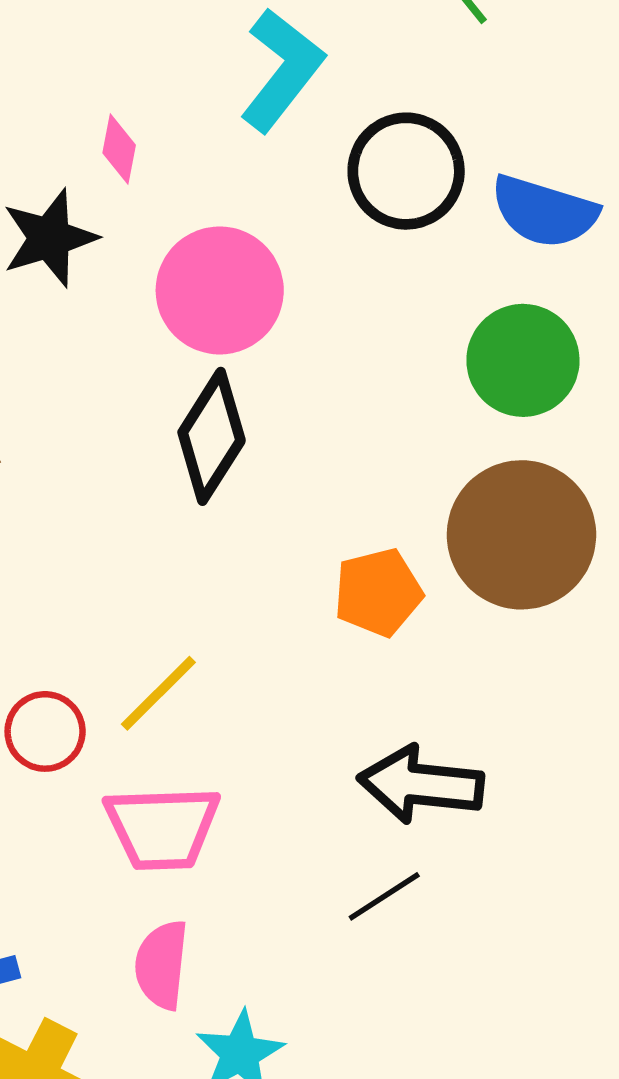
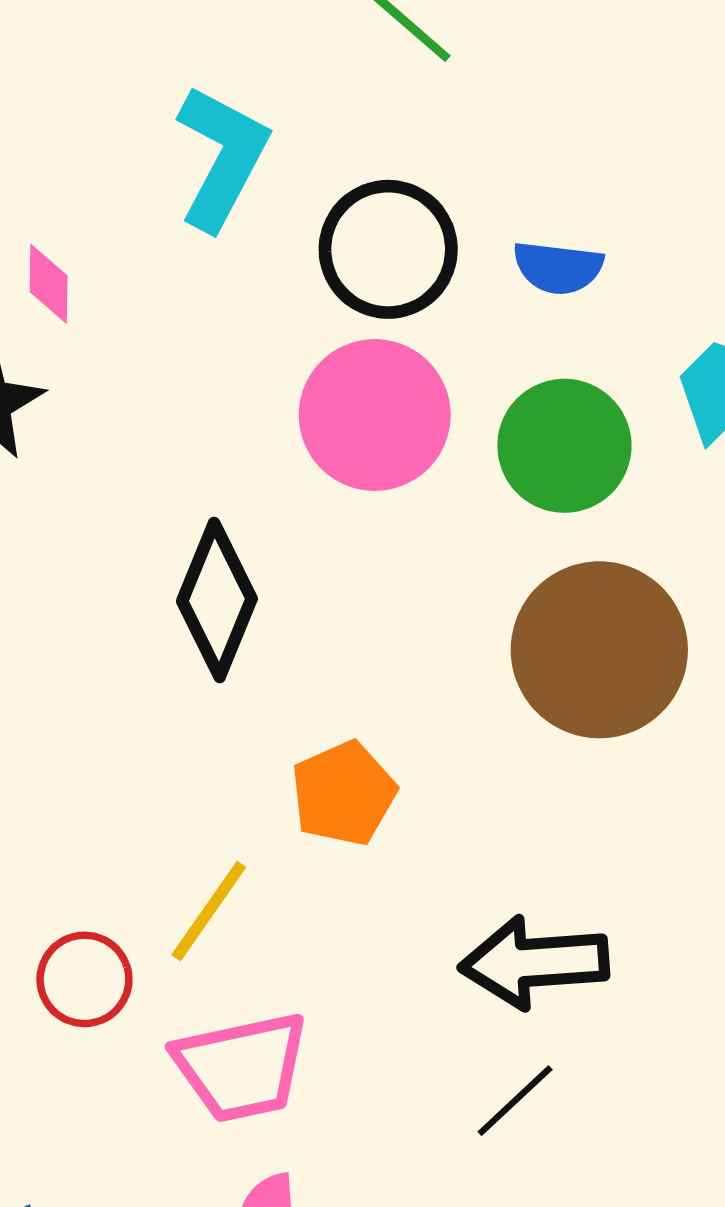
blue semicircle: (544, 212) -> (558, 268), size x0.7
pink circle: (220, 290) -> (375, 415), moved
orange pentagon: (378, 592) -> (344, 794), moved

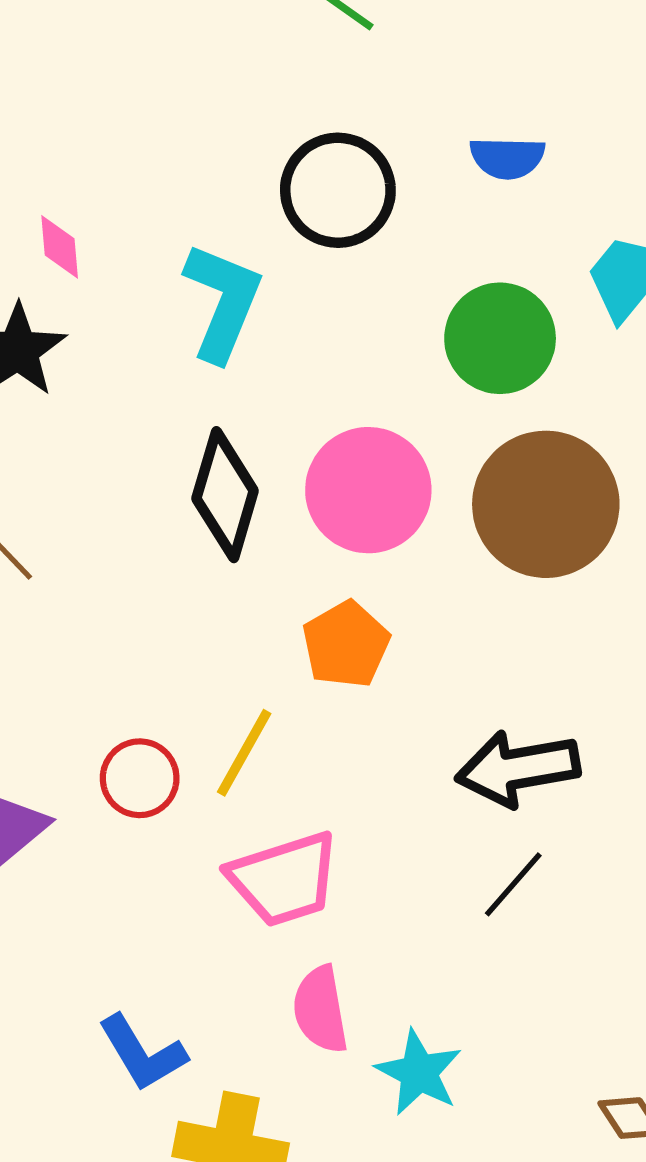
cyan L-shape: (222, 157) -> (223, 302), moved
blue semicircle: (558, 268) -> (507, 158), moved
pink circle: (375, 415) -> (368, 490), moved
red circle: (84, 979) -> (140, 778), moved

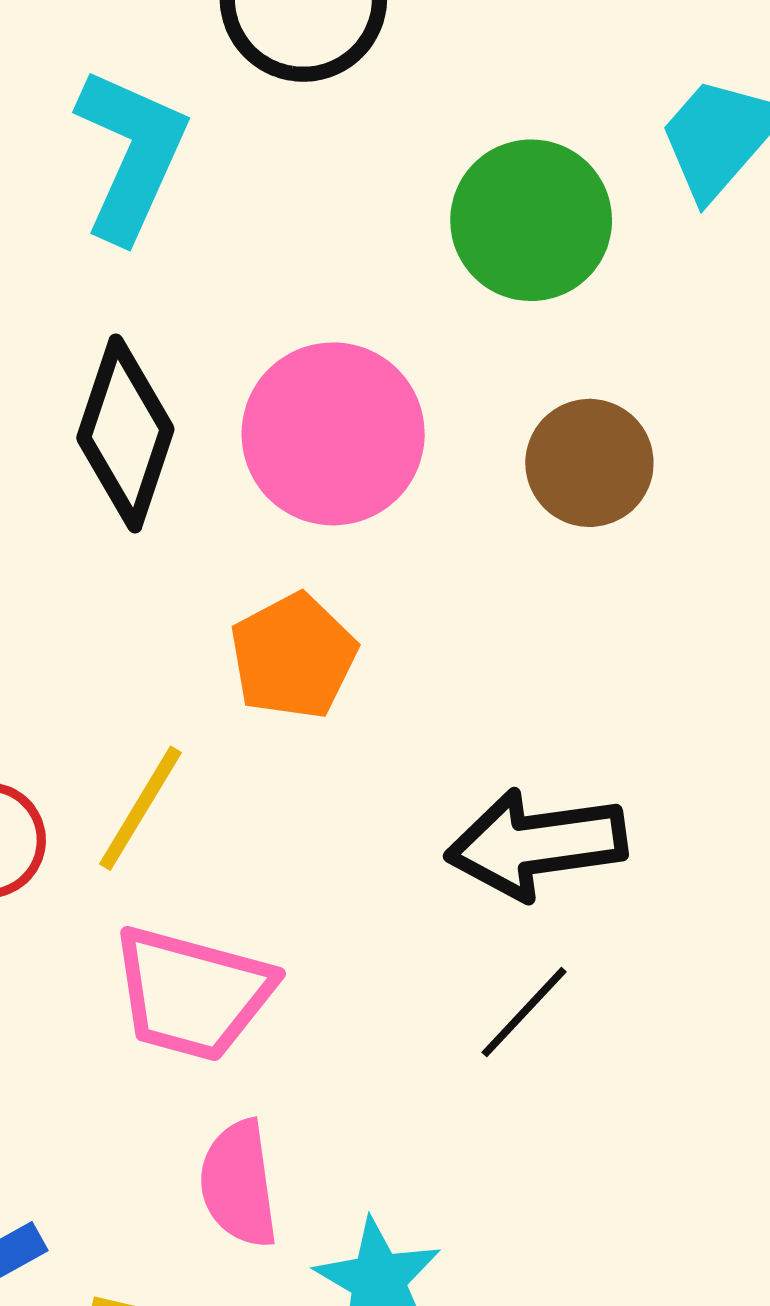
brown circle: (546, 504) -> (589, 463), size x0.6
pink trapezoid: (284, 879) -> (192, 993), turned 31

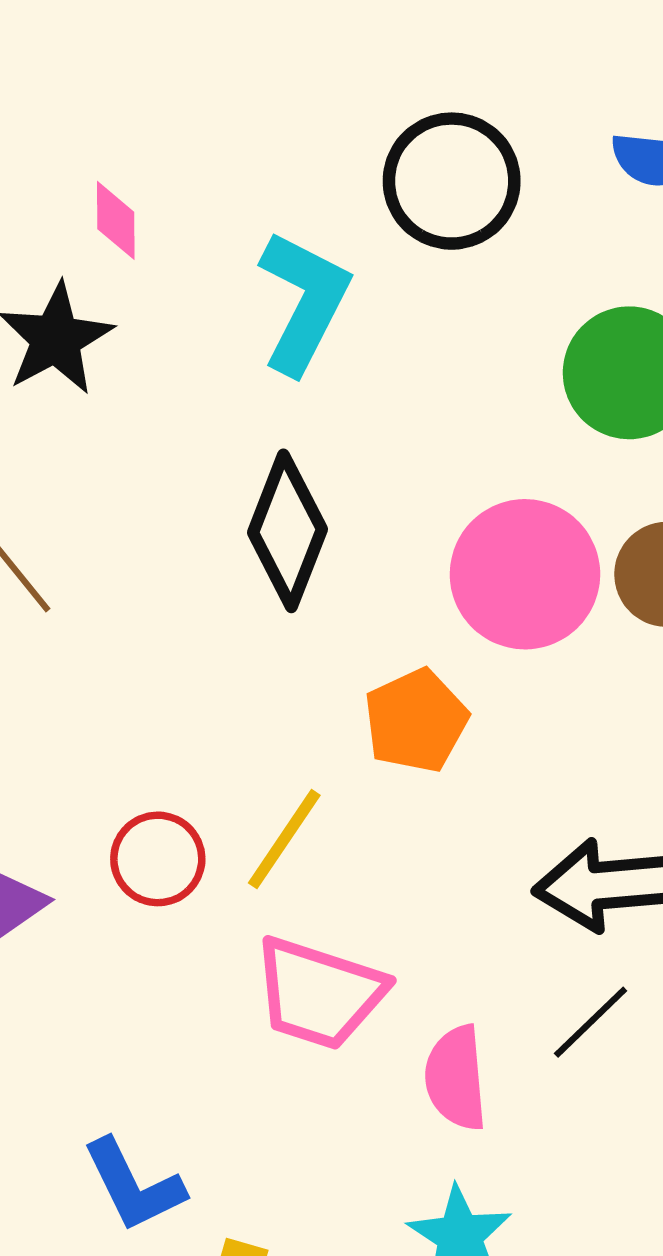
pink circle: (333, 434) -> (525, 574), moved
pink semicircle: (239, 1184) -> (456, 1078), moved

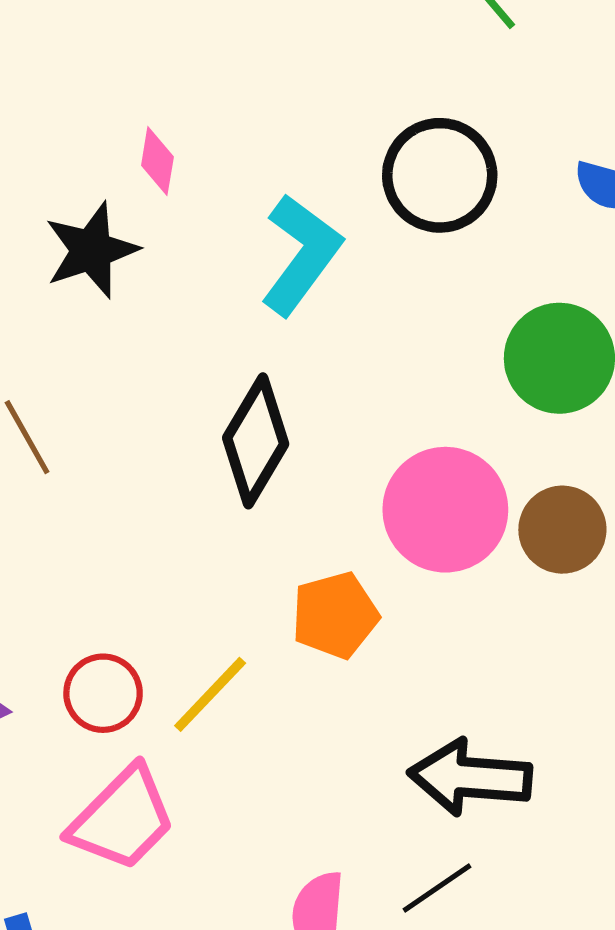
pink trapezoid: (319, 993) -> (122, 819), moved, turned -73

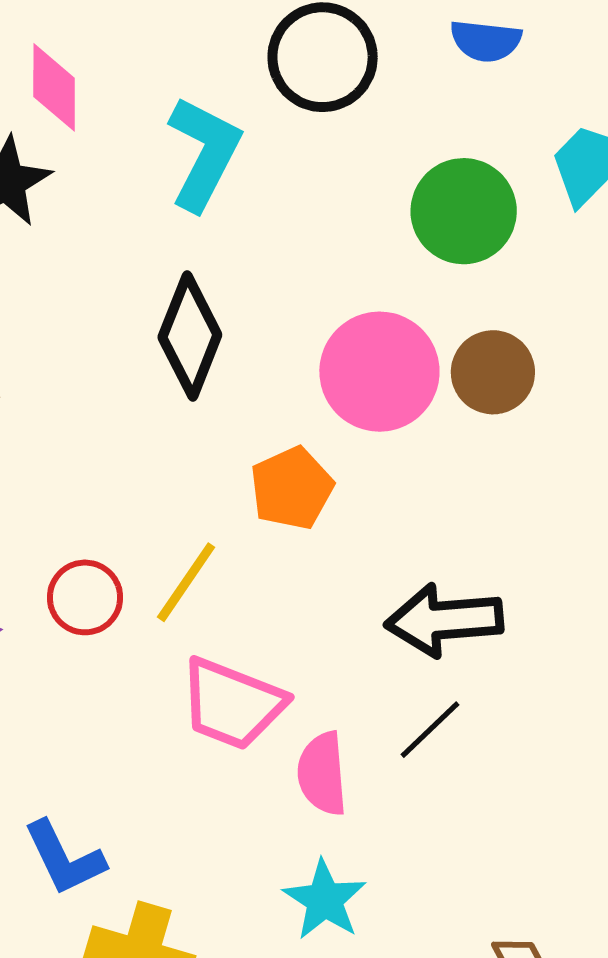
pink diamond: (157, 161) -> (54, 87), size x1.4
pink trapezoid: (122, 819) -> (232, 704), moved, turned 76

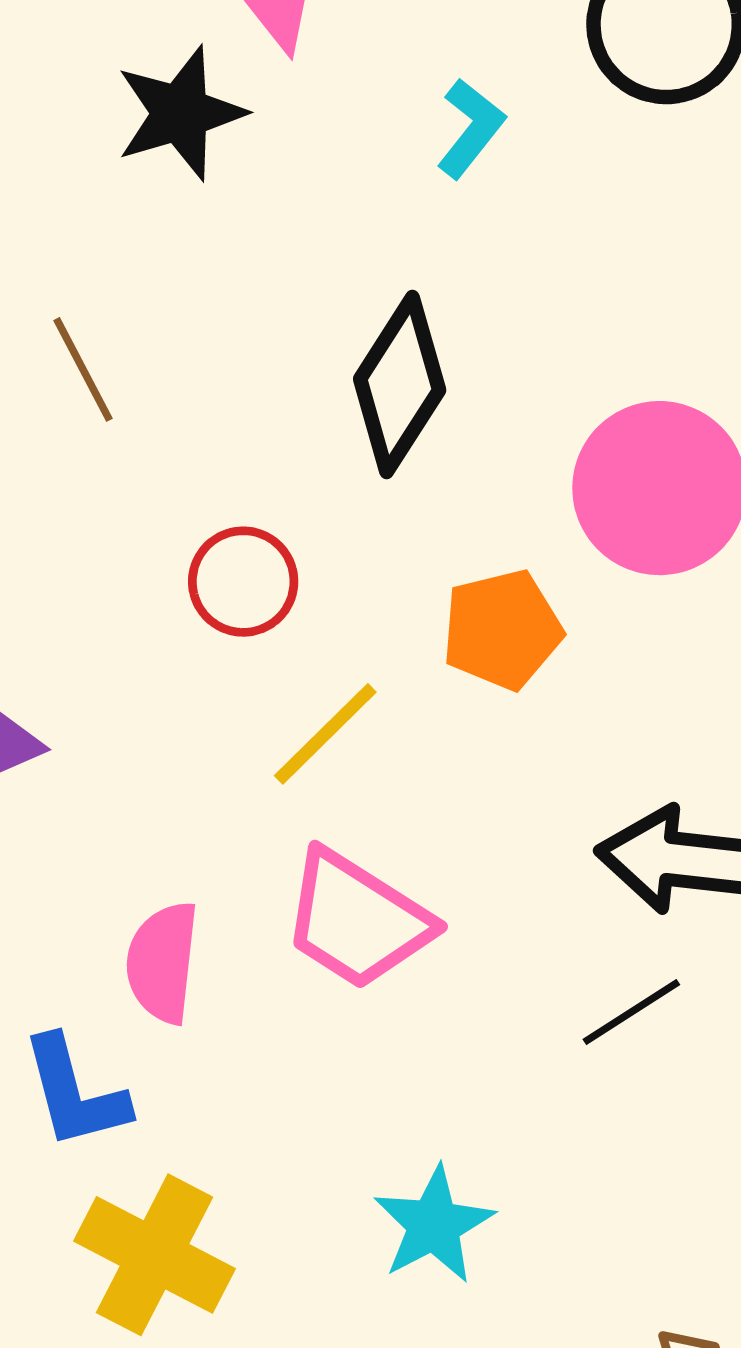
cyan L-shape: (204, 153) -> (471, 128), size x0.6
red circle: (85, 597) -> (243, 582), moved
pink semicircle: (322, 774) -> (162, 962), moved

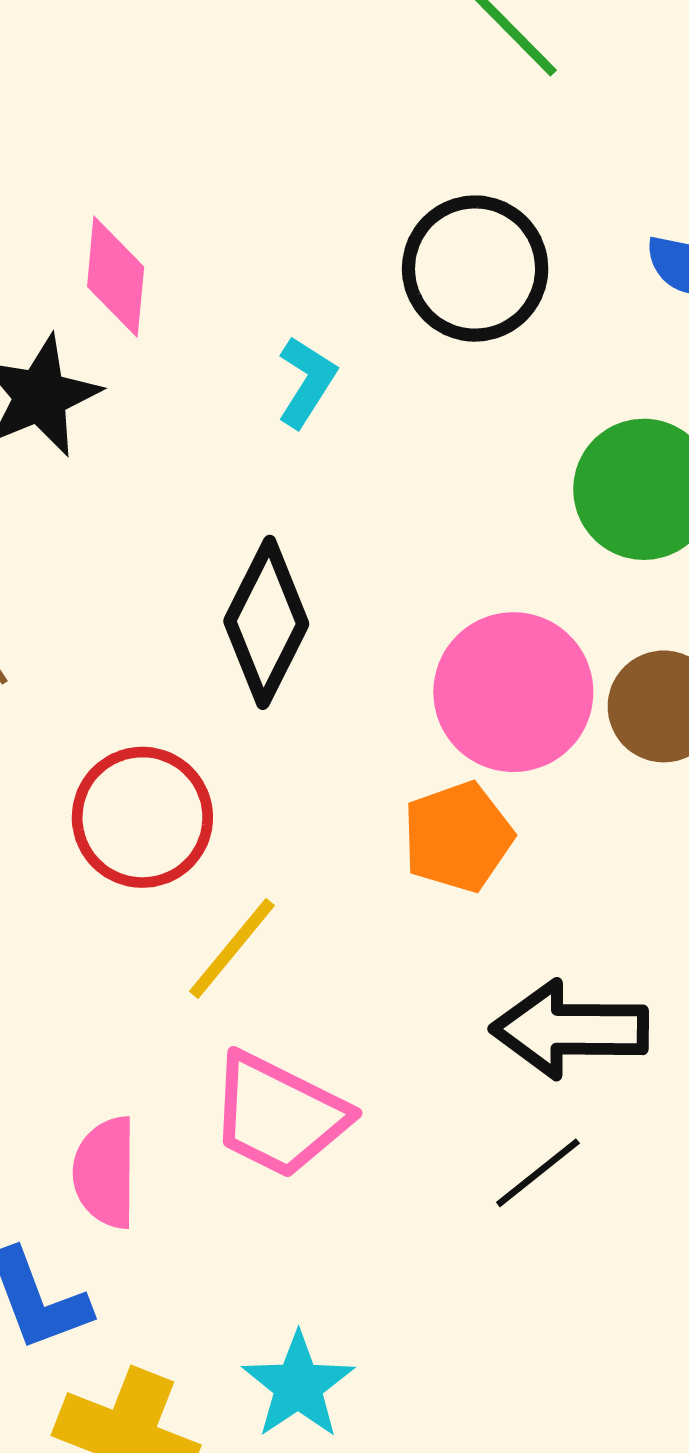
red circle: (243, 582) -> (142, 817), size x1.4
orange pentagon: (502, 630) -> (458, 837), moved
cyan star: (434, 1225) -> (298, 1386), moved

